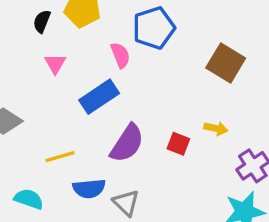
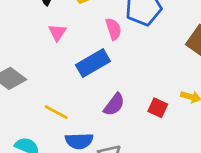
purple semicircle: (127, 143) -> (114, 105), size x0.7
yellow line: (60, 157) -> (56, 112), turned 40

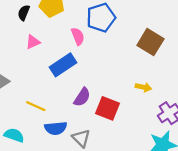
pink triangle: (57, 32) -> (33, 42), turned 35
red square: (158, 108) -> (108, 108), moved, size x1.5

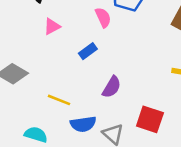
blue rectangle: (63, 65) -> (88, 51), size x0.6
red square: (108, 108) -> (150, 119), moved

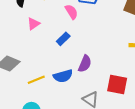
yellow line: (59, 100) -> (36, 80), moved, turned -36
blue semicircle: (83, 124) -> (63, 76), moved

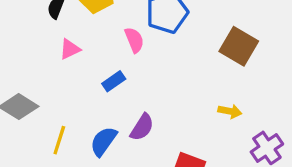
blue semicircle: (63, 76) -> (103, 141), turned 132
yellow line: (36, 80) -> (59, 140), turned -60

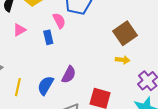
brown square: (239, 46) -> (125, 33), moved, turned 30
blue rectangle: (114, 81) -> (48, 37), moved, turned -64

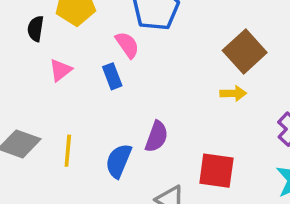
yellow arrow: (123, 60) -> (233, 93), moved
yellow line: (18, 87) -> (68, 151), moved

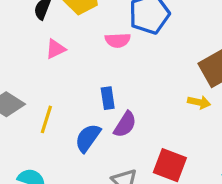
pink semicircle: (127, 45) -> (118, 40), turned 110
blue rectangle: (112, 76) -> (108, 98), moved

